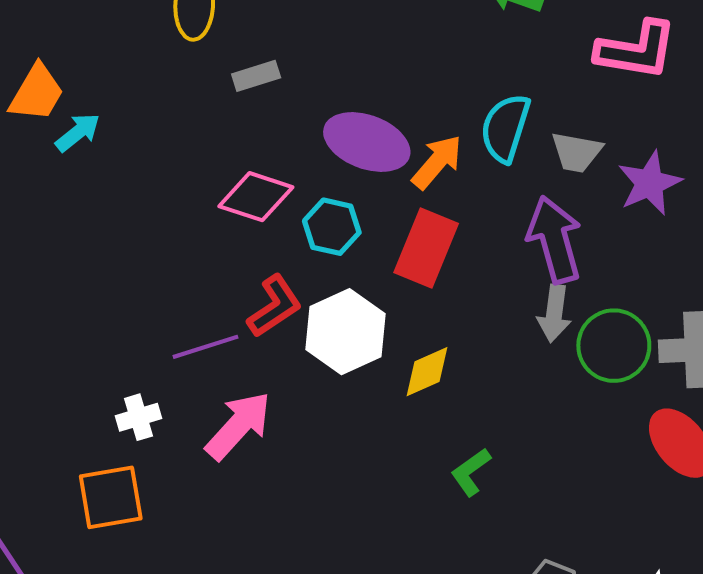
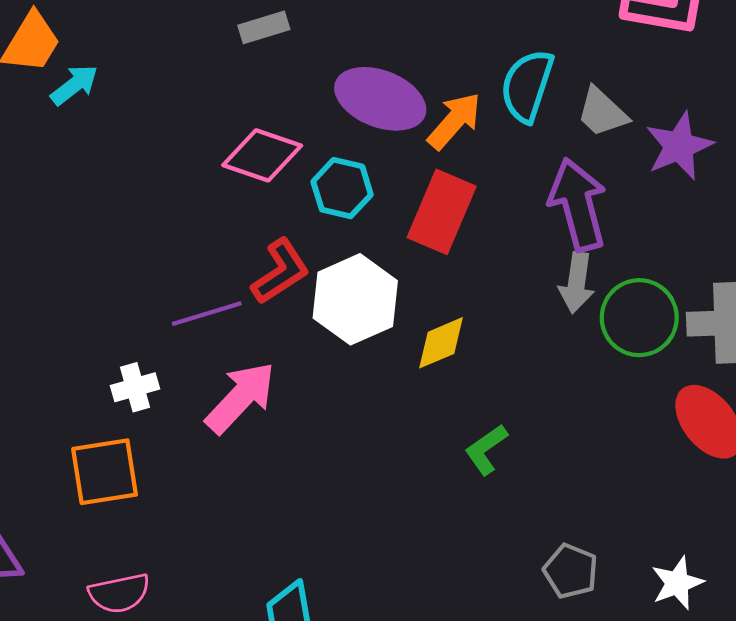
gray trapezoid: (576, 152) -> (602, 112), turned 32

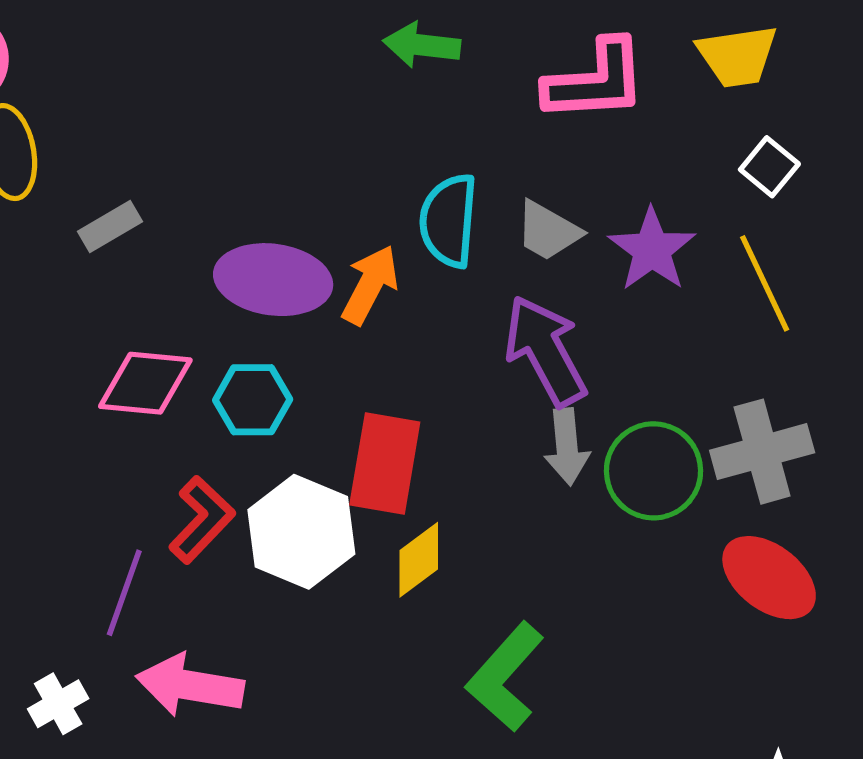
red rectangle: (442, 212) -> (385, 464), moved
purple line: (207, 314) -> (124, 593), turned -40
pink arrow: (241, 398) -> (190, 685), turned -110
green L-shape: (486, 450) -> (505, 677), size x1.6

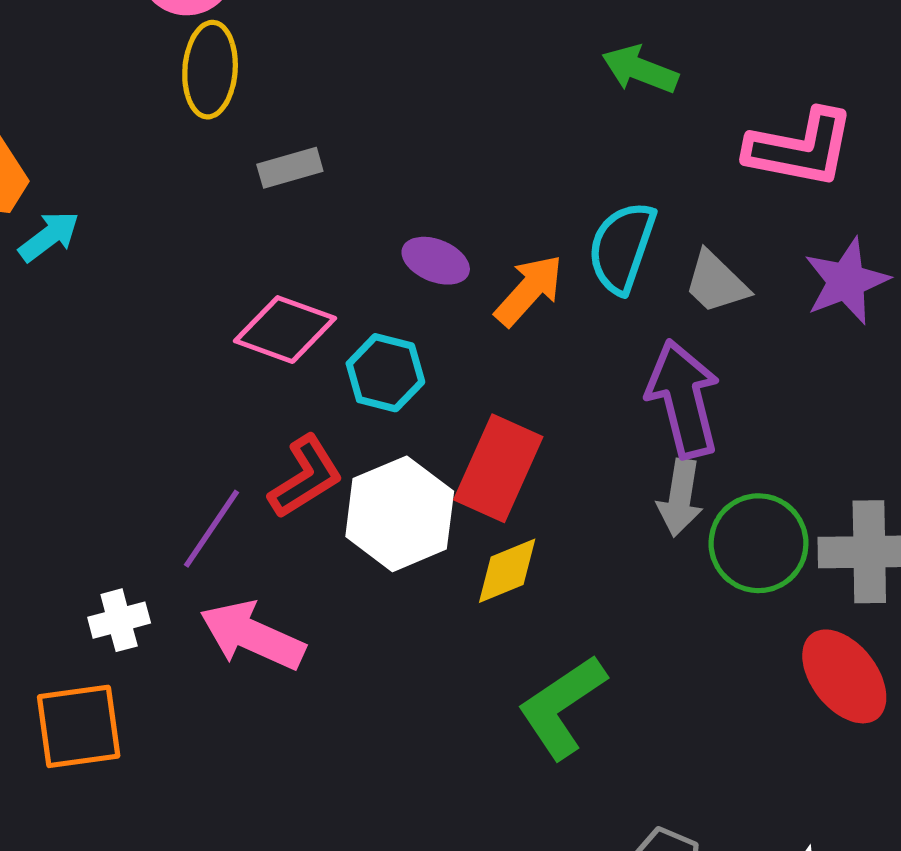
purple star: (652, 250) -> (846, 281), moved
purple ellipse: (273, 280) -> (436, 261), size x0.6

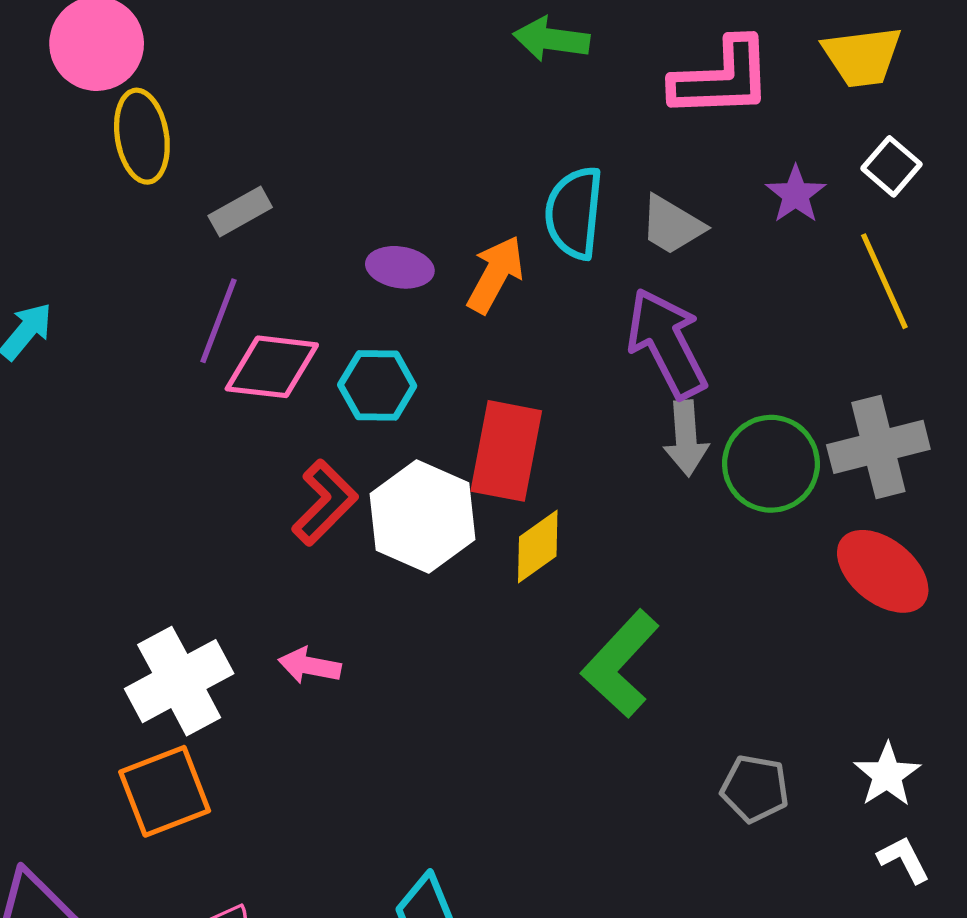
purple star: (846, 281) -> (796, 194), size x0.7
purple line: (212, 529) -> (218, 321), moved
white cross: (119, 620) -> (179, 681), size x1.8
pink arrow: (252, 636) -> (310, 666), size x0.6

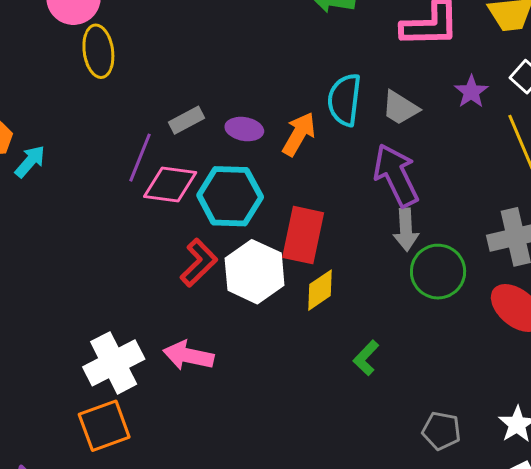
gray rectangle: (240, 212) -> (187, 120), moved
cyan hexagon: (377, 385) -> (230, 196), size x1.5
green circle: (771, 464) -> (438, 272), moved
green L-shape: (620, 664) -> (366, 358), size x0.6
pink arrow: (310, 666) -> (188, 356), size x1.4

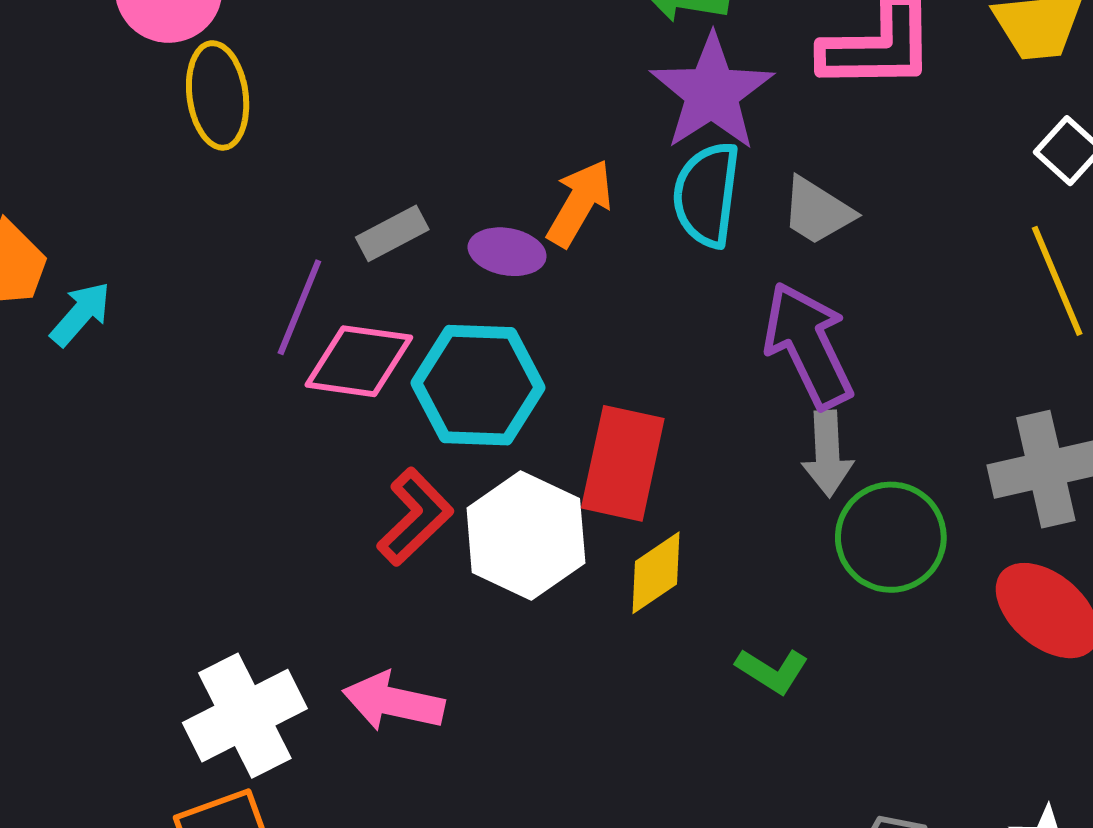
purple star: (471, 92) -> (712, 93), moved, size x1.8
orange arrow: (299, 134) -> (580, 203), moved
green L-shape: (366, 358) -> (772, 671), moved, turned -102

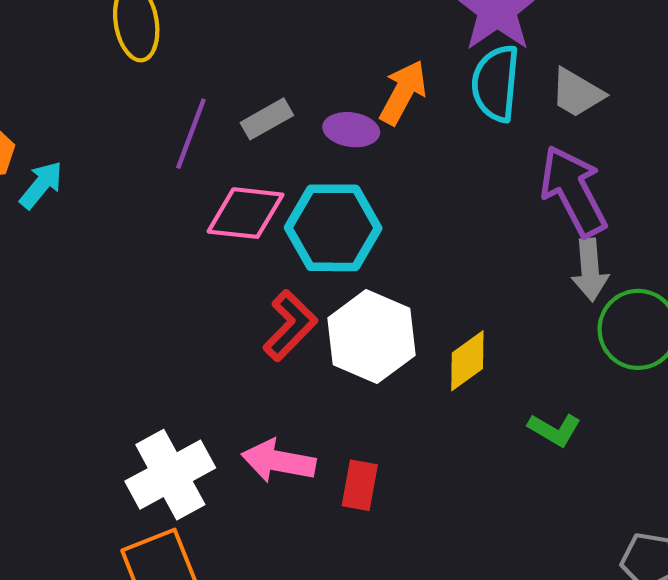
purple line: (299, 307) -> (191, 134), moved
red rectangle: (623, 463) -> (360, 485), moved, size x0.6

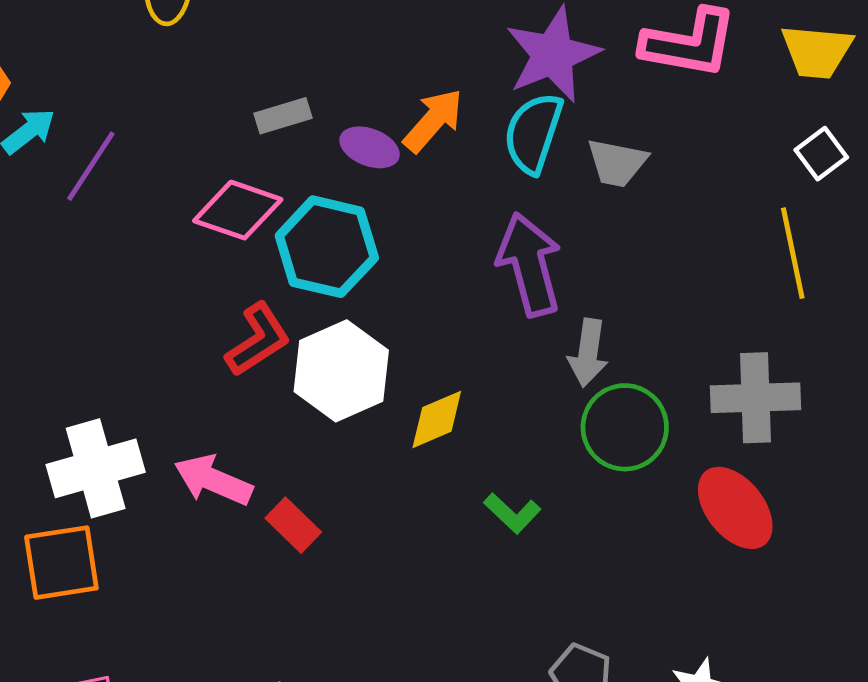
gray trapezoid: (577, 93) -> (617, 163), turned -32
purple line: (191, 134) -> (91, 166), moved
purple arrow: (573, 191) -> (529, 264), moved
red rectangle: (360, 485) -> (293, 525), turned -69

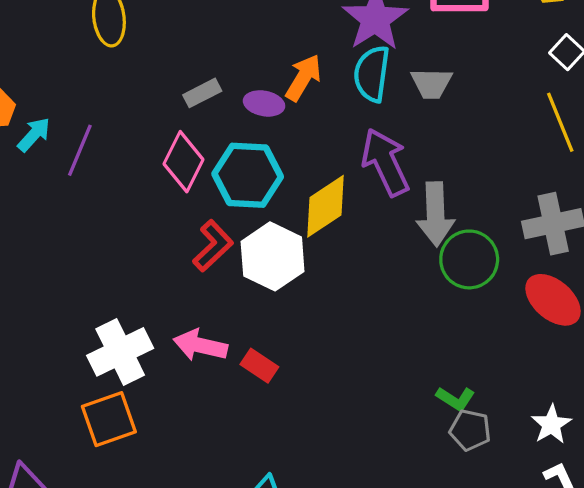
pink diamond: (238, 210) -> (184, 162), turned -72
gray arrow: (588, 353) -> (436, 214), size x1.4
yellow diamond: (437, 419) -> (326, 206), moved, size x1.4
green L-shape: (512, 513) -> (455, 399), moved

